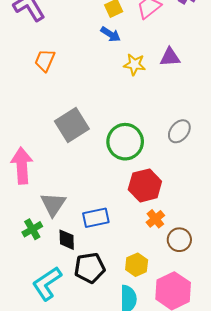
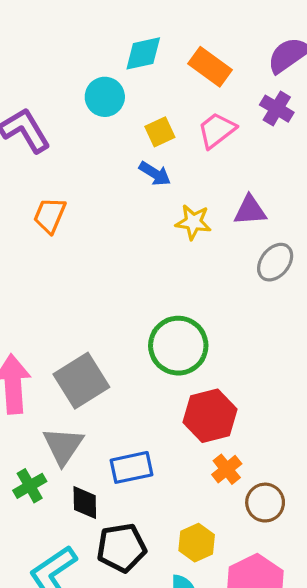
gray square: (72, 125) -> (81, 381), moved
gray ellipse: (179, 131) -> (275, 262), moved

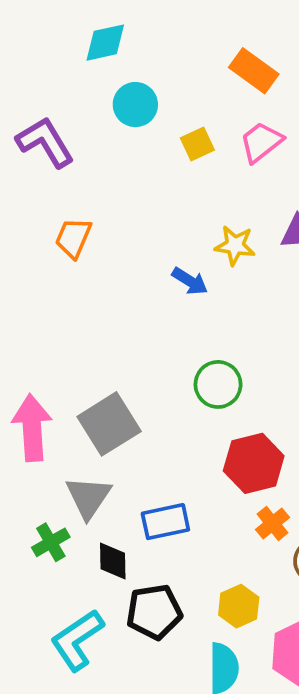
cyan diamond: (143, 53) -> (105, 43), moved
blue arrow: (155, 174) -> (190, 281), moved
green circle: (178, 346) -> (218, 384), size x0.7

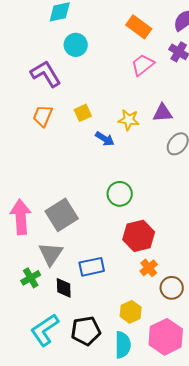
purple L-shape: (45, 142) -> (46, 74), moved
yellow square: (197, 144) -> (83, 113), moved
black pentagon: (154, 612) -> (86, 331), moved

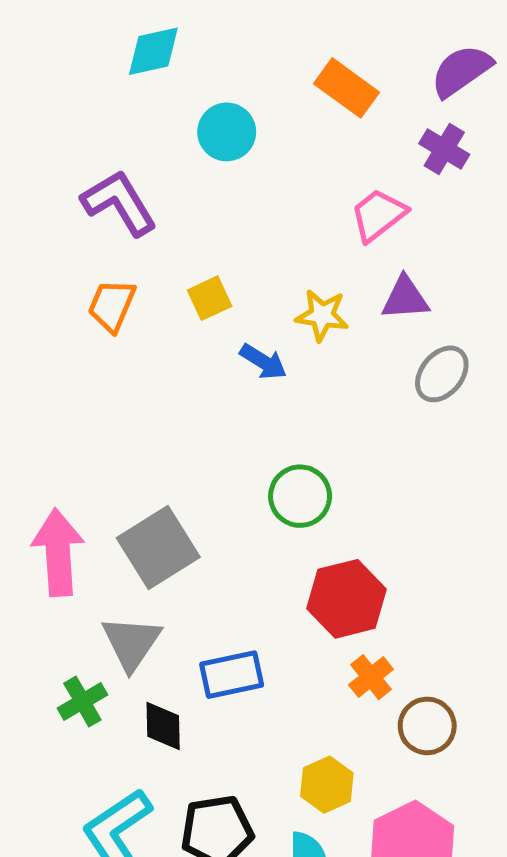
cyan circle: (76, 45) -> (227, 132), moved
pink trapezoid: (143, 65) -> (378, 215), moved

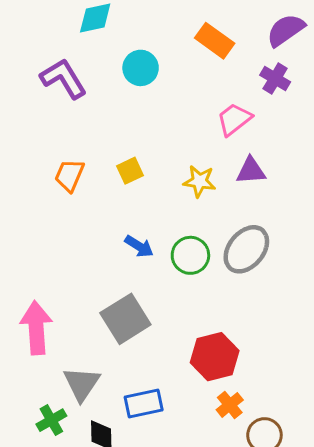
purple L-shape: (119, 203) -> (63, 78), moved
blue arrow: (263, 362) -> (139, 246), moved
gray ellipse: (442, 374) -> (246, 249), moved, size x1.4
green circle: (300, 496) -> (190, 255), moved
gray square: (158, 547) -> (125, 319), moved

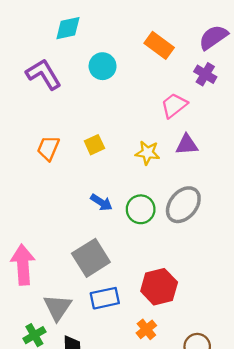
blue rectangle: (144, 403) -> (105, 298), moved
orange cross: (230, 405) -> (146, 329), moved

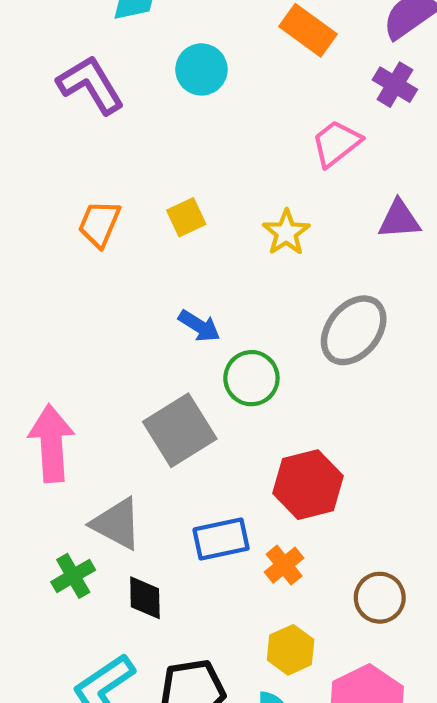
purple triangle: (187, 145) -> (399, 219), moved
yellow star: (148, 153) -> (286, 232), turned 30
green circle: (141, 209) -> (251, 378), moved
blue rectangle: (105, 298) -> (221, 539), moved
gray triangle: (58, 307) -> (117, 524), turned -36

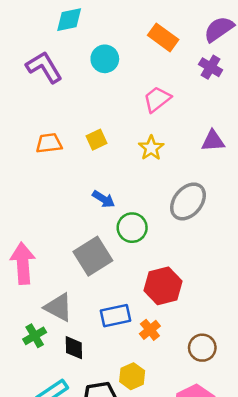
pink trapezoid: (336, 143) -> (157, 99), moved
orange trapezoid: (99, 224) -> (49, 143), turned 60
yellow hexagon: (291, 650) -> (132, 376), moved

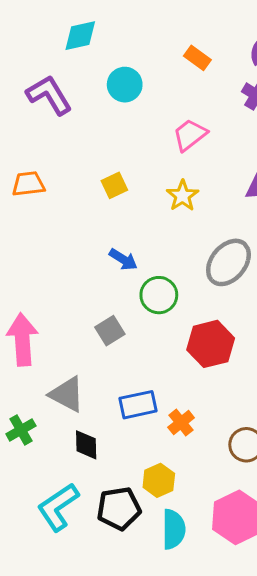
orange rectangle: (163, 37) -> (197, 58), size x0.7
orange trapezoid: (49, 143) -> (28, 184), moved
gray square: (93, 256) -> (110, 331), size x0.6
red hexagon: (163, 286) -> (211, 344), moved
green cross: (35, 336) -> (21, 430), moved

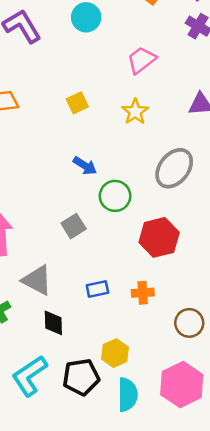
blue rectangle: (138, 405) -> (97, 289), size x0.7
orange cross: (181, 423) -> (143, 293), moved, turned 35

